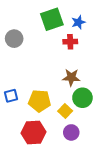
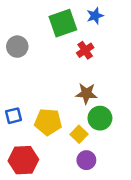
blue star: (78, 22) -> (95, 16), moved
red cross: (70, 42) -> (85, 50), turned -32
red hexagon: (34, 132) -> (23, 160), moved

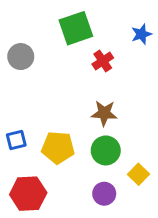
blue star: (95, 16) -> (141, 34), moved
green circle: (100, 118) -> (106, 150), moved
yellow square: (79, 134) -> (138, 174), moved

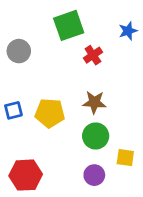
blue square: (16, 140) -> (13, 110), moved
yellow pentagon: (58, 147) -> (50, 113), moved
yellow square: (138, 174) -> (125, 158), turned -36

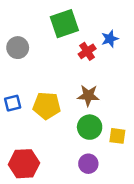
blue star: (128, 31) -> (110, 39), moved
yellow square: (125, 158) -> (117, 136), moved

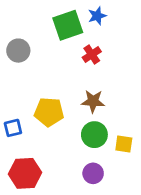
blue star: (110, 39) -> (97, 16), moved
blue square: (13, 103) -> (13, 128), moved

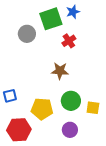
gray circle: (18, 51) -> (27, 34), moved
brown star: (93, 101) -> (60, 71), moved
yellow pentagon: (49, 112) -> (42, 109), moved

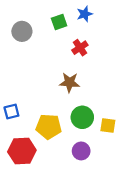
green square: (51, 19) -> (59, 22), size x0.6
gray circle: (27, 34) -> (22, 31), moved

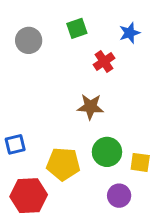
blue star: (85, 14) -> (130, 33), moved
purple circle: (81, 151) -> (119, 196), moved

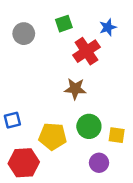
red cross: (104, 61) -> (86, 51), size x1.5

